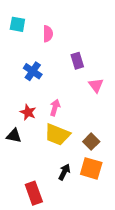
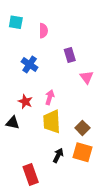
yellow trapezoid: (57, 135) -> (52, 122), turned 65

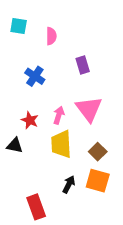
pink triangle: (87, 77) -> (89, 109), moved, size x1.6

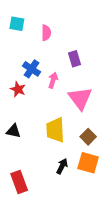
pink arrow: (59, 115) -> (53, 80), moved
red star: (30, 120) -> (18, 89), moved
red rectangle: (36, 207) -> (19, 182), moved

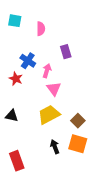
pink triangle: (80, 98) -> (54, 89), moved, size x0.7
yellow trapezoid: (55, 130) -> (49, 115), turned 65
black arrow: (62, 166) -> (55, 147), turned -48

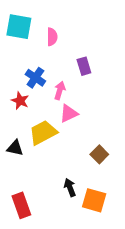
cyan square: (15, 21) -> (19, 27), size x1.5
pink triangle: (54, 89) -> (69, 113), turned 42
yellow trapezoid: (49, 115) -> (43, 133), moved
orange square: (78, 144) -> (94, 200), moved

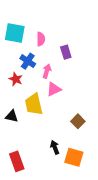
cyan square: (19, 27) -> (15, 33), moved
pink semicircle: (52, 37) -> (41, 39), moved
yellow trapezoid: (43, 133) -> (34, 104), turned -75

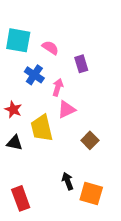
pink semicircle: (41, 39) -> (50, 48), turned -56
red star: (16, 79) -> (13, 109), moved
brown square: (78, 121) -> (90, 140), moved

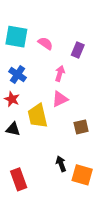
purple rectangle: (81, 64) -> (78, 50), moved, turned 40
blue cross: (34, 75) -> (17, 75), moved
pink arrow: (58, 87) -> (60, 73), moved
brown square: (90, 140) -> (81, 127), turned 32

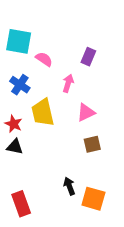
pink semicircle: (45, 43) -> (44, 59), moved
red star: (12, 99) -> (14, 124), moved
pink triangle: (60, 99) -> (86, 112), moved
yellow trapezoid: (38, 116) -> (43, 112), moved

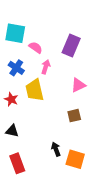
purple rectangle: (88, 57) -> (71, 45), size x1.5
pink arrow: (68, 83) -> (46, 67), moved
pink triangle: (86, 112) -> (78, 85), moved
black triangle: (15, 147) -> (12, 131), moved

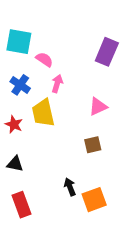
purple rectangle: (71, 45) -> (107, 52), moved
orange square: (75, 159) -> (94, 200), turned -36

